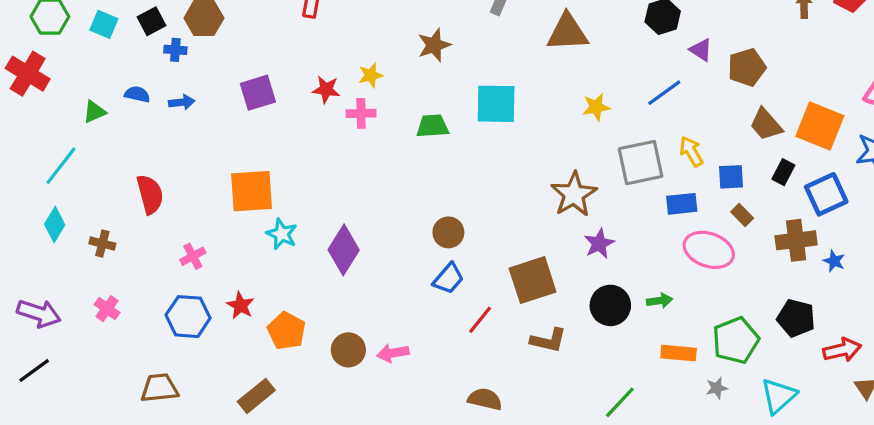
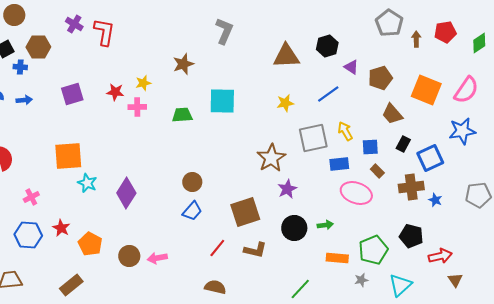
brown triangle: (567, 32) -> (286, 56), moved
orange square: (820, 126) -> (426, 90), moved
red line: (480, 320) -> (217, 248), moved

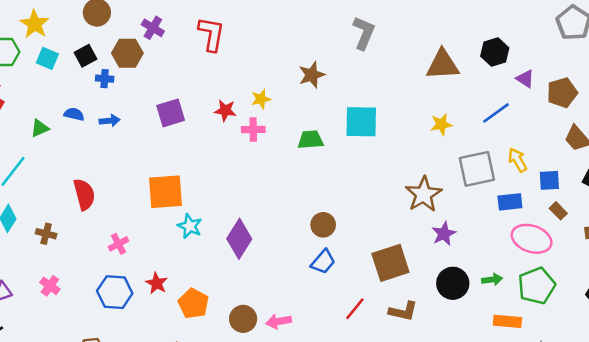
purple cross: (74, 24) -> (153, 28), moved
green pentagon: (373, 250) -> (537, 286), moved

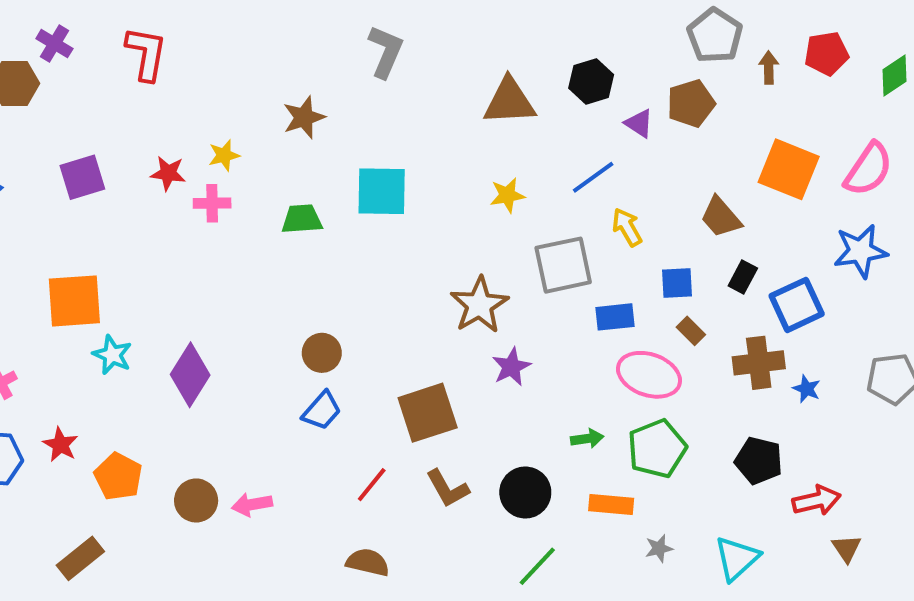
brown pentagon: (562, 93) -> (691, 103), moved
yellow arrow: (518, 160) -> (627, 227), moved
black circle: (453, 283) -> (525, 492), moved
brown L-shape: (403, 311) -> (447, 489), turned 48

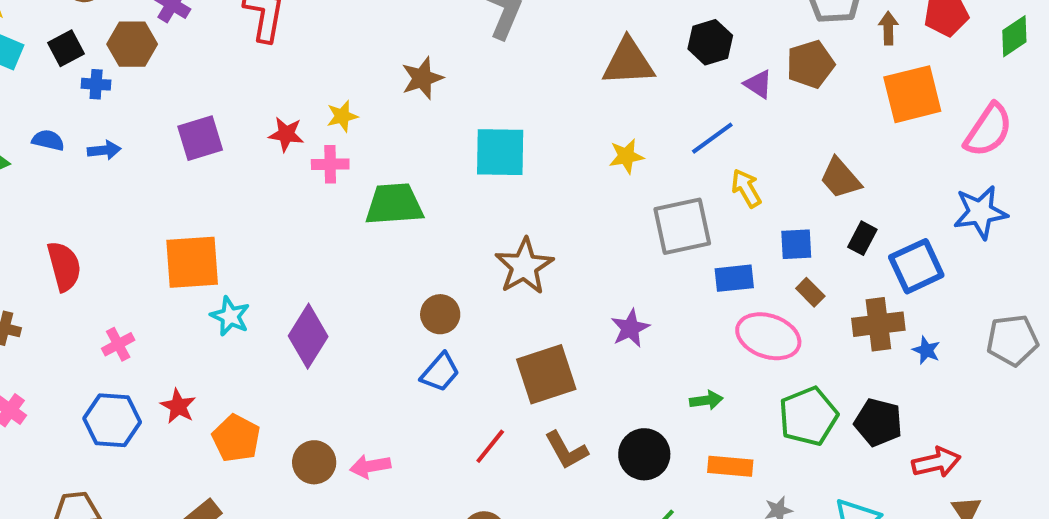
orange square: (789, 169) -> (912, 94), moved, turned -36
green trapezoid: (302, 219) -> (394, 204), moved, size x1.4
brown star: (479, 305) -> (524, 266), moved
green pentagon: (657, 449) -> (808, 416), moved

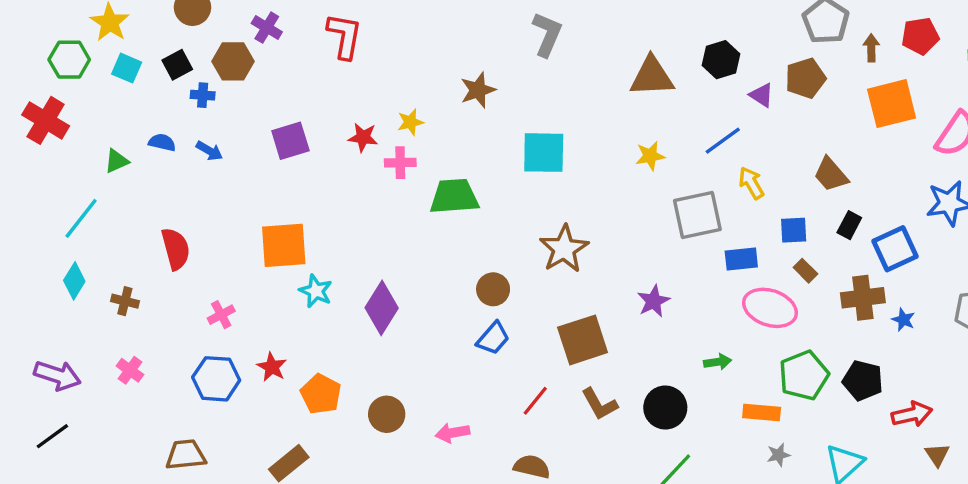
blue arrow: (104, 150) -> (209, 151), turned 36
pink arrow: (370, 466) -> (453, 433), moved
orange rectangle: (730, 466) -> (762, 413), moved

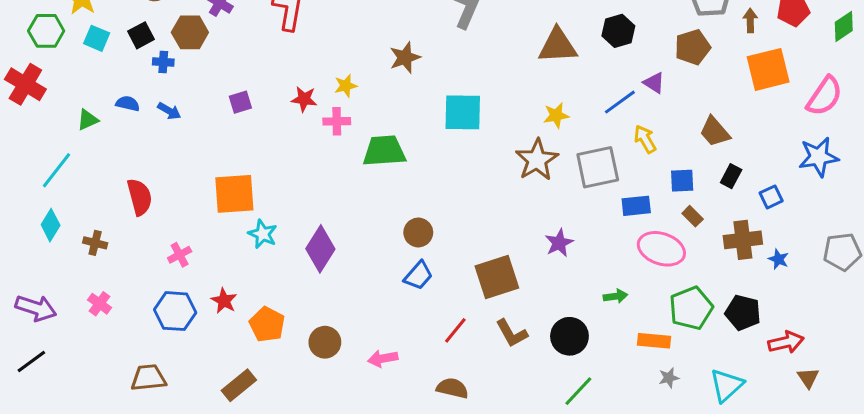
purple triangle: (762, 95) -> (654, 83), moved
purple square: (290, 141) -> (240, 102), size x0.7
brown star: (564, 249) -> (537, 160), moved
blue square: (895, 249) -> (771, 197), size x0.6

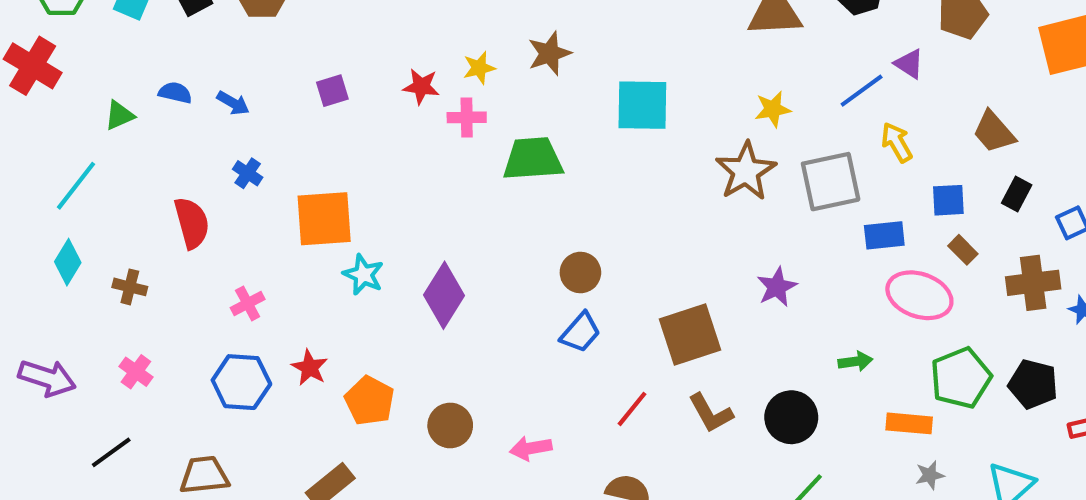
brown star: (405, 58) -> (549, 53), moved
blue cross: (163, 62) -> (248, 173), moved, turned 30
black line: (31, 361) -> (111, 452), moved

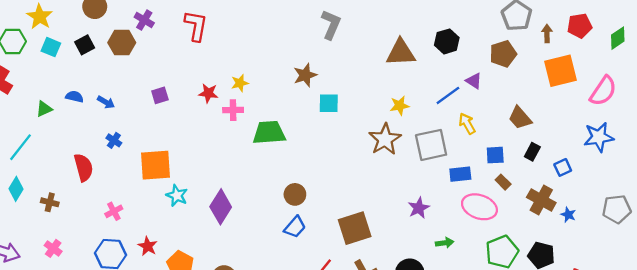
brown star: (549, 53) -> (305, 75), moved
cyan square: (642, 105) -> (329, 103), size x0.7
brown cross: (1033, 283) -> (541, 200), turned 36
purple star: (777, 287) -> (419, 208), moved

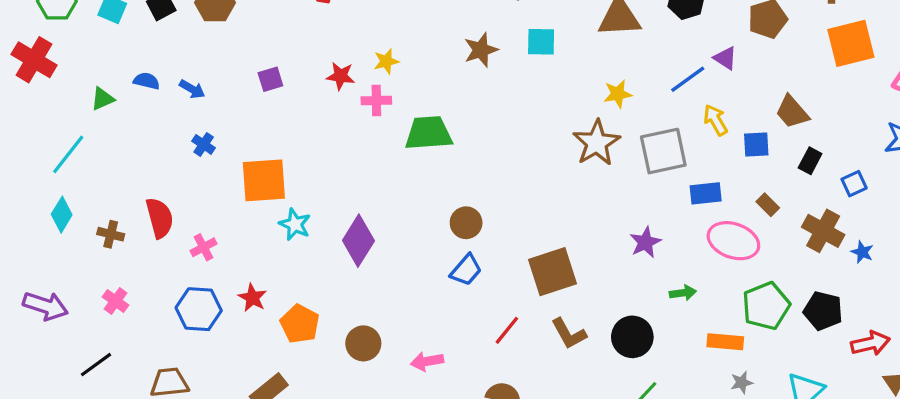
cyan square: (329, 103) -> (541, 42), moved
blue square: (495, 155) -> (756, 144), moved
red semicircle: (83, 167) -> (160, 218), moved

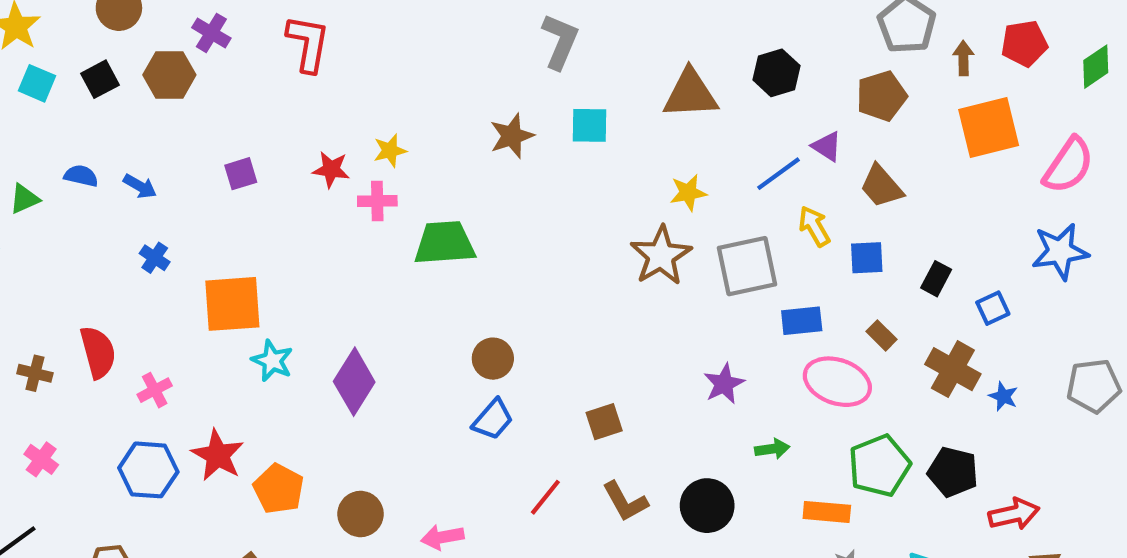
brown trapezoid: (792, 112) -> (881, 186), moved
brown square: (552, 272) -> (604, 422), size x0.6
red star: (252, 298) -> (218, 455), size x1.4

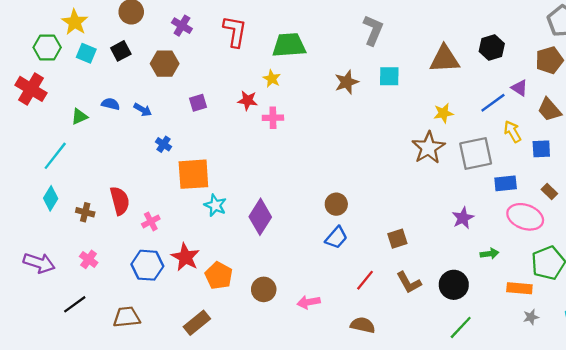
brown hexagon: (169, 75) -> (165, 64), moved
yellow star: (390, 151) -> (272, 79), moved, turned -30
green trapezoid: (445, 243) -> (289, 45), moved
blue cross: (155, 258) -> (163, 144), moved

